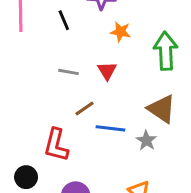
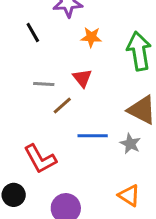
brown line: (85, 108) -> (62, 105), moved
red L-shape: (56, 145) -> (40, 159), turned -36

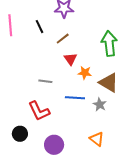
orange star: (91, 37) -> (85, 73), moved
gray line: (44, 84) -> (45, 81), moved
brown line: (62, 105) -> (63, 39), moved

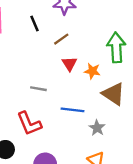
orange star: (85, 73) -> (92, 71), moved
gray star: (100, 105) -> (97, 128), moved

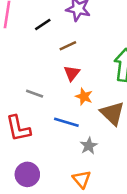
black line: (34, 24) -> (43, 24), turned 70
orange star: (92, 71) -> (84, 97), moved

